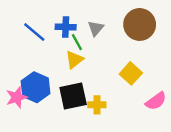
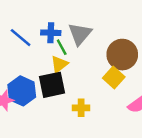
brown circle: (140, 24) -> (122, 55), moved
gray triangle: (96, 28) -> (80, 34), size x1.5
black square: (73, 96) -> (52, 85), moved

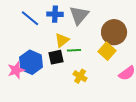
green line: (62, 47) -> (74, 50), moved, turned -64
black square: (52, 85) -> (56, 57), size x0.7
yellow cross: (81, 108) -> (80, 76), turned 32

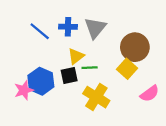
yellow cross: (80, 76) -> (96, 97), size x1.6

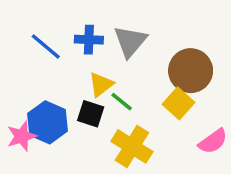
green line: (90, 68) -> (122, 102), turned 42
black square: (69, 75) -> (91, 114), turned 30

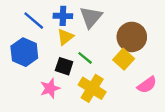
yellow triangle: (101, 84) -> (65, 37), moved
blue hexagon: (47, 122) -> (24, 52), moved
pink star: (22, 136) -> (50, 88), moved

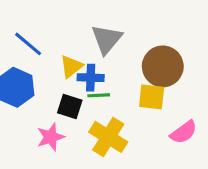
blue cross: (63, 16) -> (91, 78), moved
green line: (85, 58) -> (99, 95), turned -42
yellow square: (124, 59) -> (152, 97), turned -36

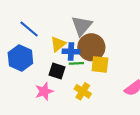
brown circle: (163, 66) -> (91, 47), moved
yellow square: (152, 97) -> (100, 64), moved
yellow cross: (108, 137) -> (83, 91), size x0.7

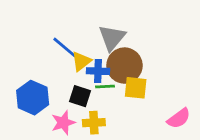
blue line: (29, 29) -> (65, 47), moved
blue hexagon: (20, 58) -> (33, 98), moved
yellow cross: (83, 91) -> (94, 123), moved, turned -35

